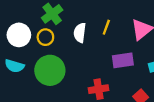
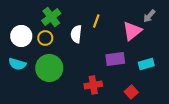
yellow line: (106, 27) -> (96, 21), moved

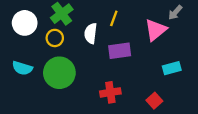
white circle: (21, 36) -> (25, 23), moved
purple rectangle: (115, 59) -> (120, 51), moved

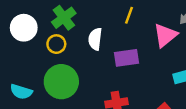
yellow line: (114, 18) -> (129, 15), moved
cyan semicircle: (22, 68) -> (21, 92), moved

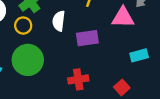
pink triangle: (165, 35) -> (123, 17), turned 40

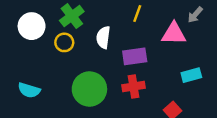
green circle: (28, 60) -> (89, 89), moved
red cross: (78, 79) -> (133, 86), moved

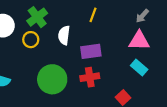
pink triangle: (174, 34) -> (139, 41), moved
cyan rectangle: (191, 75) -> (139, 67), turned 56

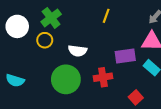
white semicircle: (64, 35) -> (78, 51), moved, turned -90
purple rectangle: (91, 51) -> (125, 56), moved

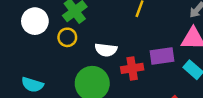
red cross: (103, 77) -> (132, 68), moved

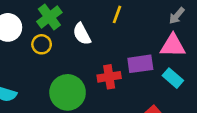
white semicircle: (106, 50) -> (82, 34), moved, turned 55

